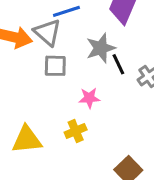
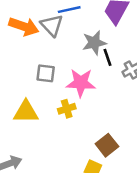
gray square: (55, 66) -> (46, 73), moved
pink star: (89, 98) -> (81, 83), size x1.6

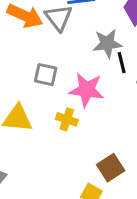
yellow cross: (67, 109) -> (67, 119), turned 30

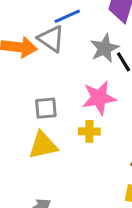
gray square: (46, 75) -> (46, 108), moved

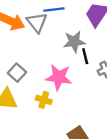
gray square: (46, 108) -> (17, 73), turned 30

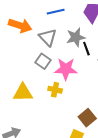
gray triangle: (37, 22) -> (48, 37), moved
gray square: (17, 73) -> (43, 61), moved

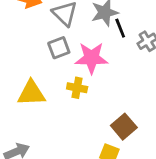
gray square: (43, 61) -> (59, 48), turned 35

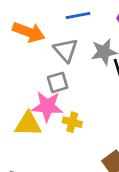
pink star: (92, 58) -> (47, 106), moved

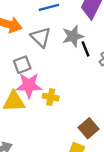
gray square: (58, 82) -> (22, 65), moved

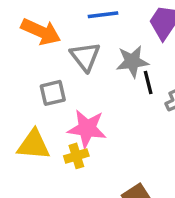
pink star: (29, 85) -> (87, 128), moved
yellow cross: (51, 97) -> (76, 156), moved, turned -35

